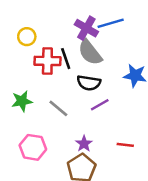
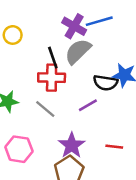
gray semicircle: (90, 52) -> (78, 51), turned 84
red cross: (47, 61) -> (52, 78), moved
black semicircle: (89, 83) -> (105, 83), moved
purple star: (84, 144) -> (72, 145), size x1.5

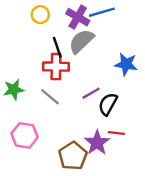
yellow circle: (13, 35) -> (40, 15), moved
black semicircle: (105, 83) -> (108, 104), moved, turned 110
purple star: (72, 145) -> (97, 143), moved

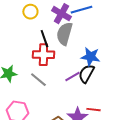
gray semicircle: (81, 41) -> (64, 34), turned -30
blue star: (126, 64) -> (90, 57), moved
black semicircle: (108, 104) -> (86, 74), moved

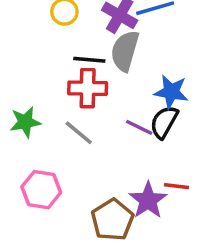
black line: (44, 39) -> (89, 60), turned -66
purple line: (72, 77) -> (139, 127), turned 56

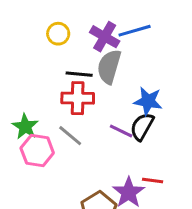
green star: (25, 122) -> (25, 127), turned -30
pink hexagon: (41, 190) -> (37, 151), moved

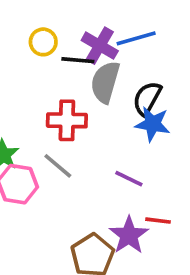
black line: (79, 74) -> (78, 60), moved
black semicircle: (142, 127) -> (147, 98), moved
purple line: (121, 131) -> (129, 179), moved

